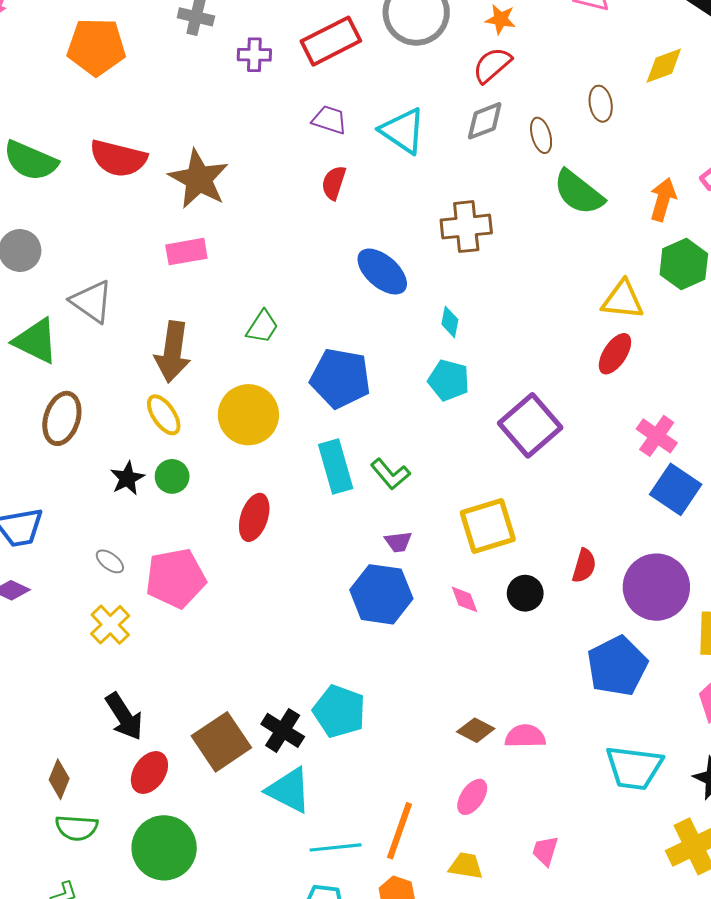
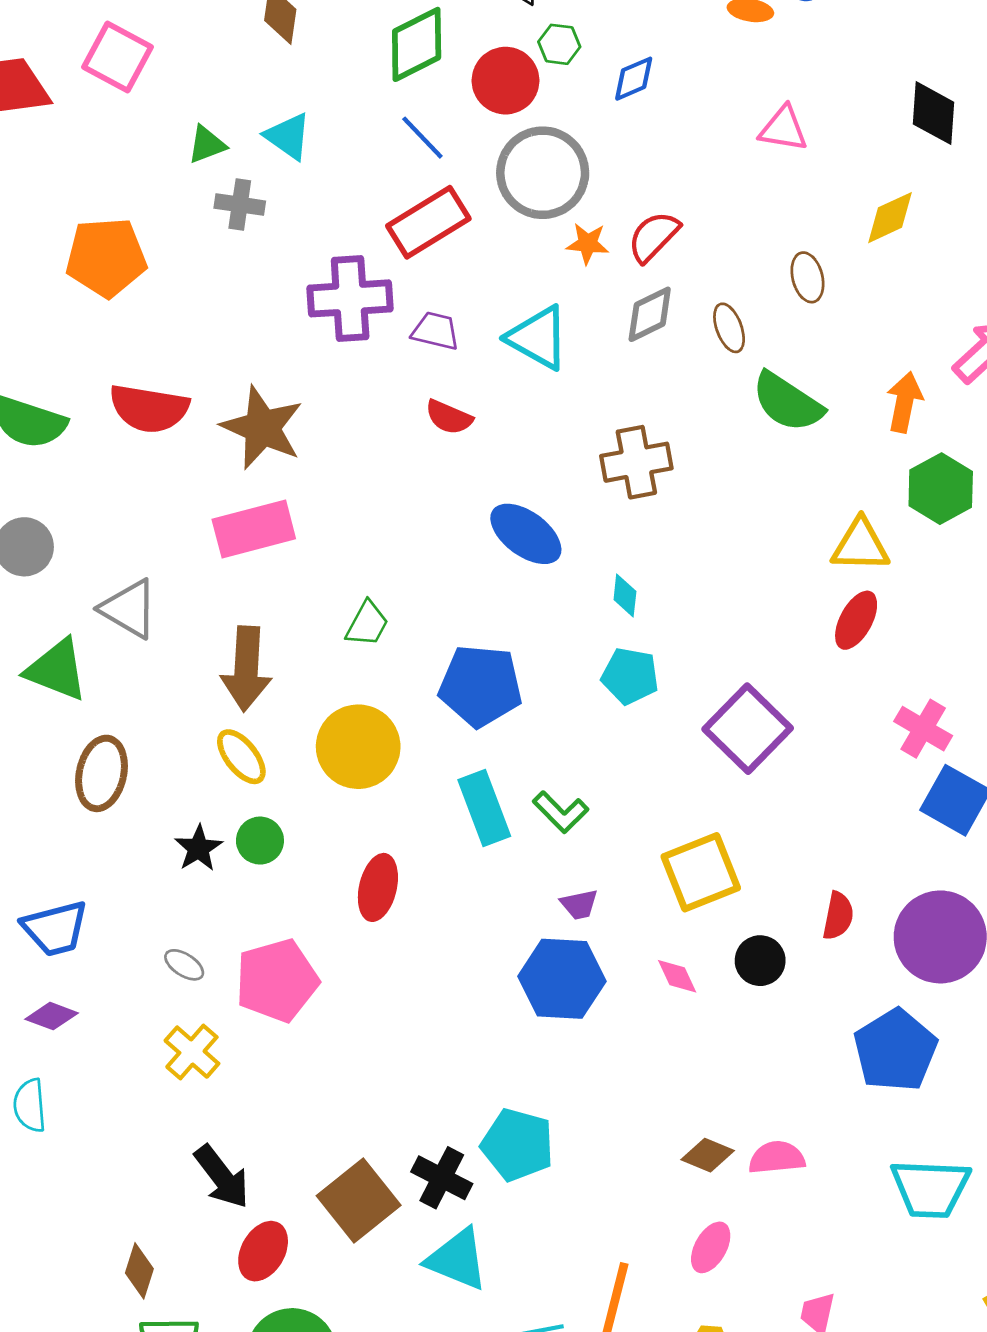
orange star: (501, 19) -> (588, 244), moved
purple cross: (254, 55) -> (350, 298), moved, size x1.8
red semicircle: (334, 183) -> (449, 417), turned -80
pink rectangle: (186, 252) -> (254, 529), size x1.4

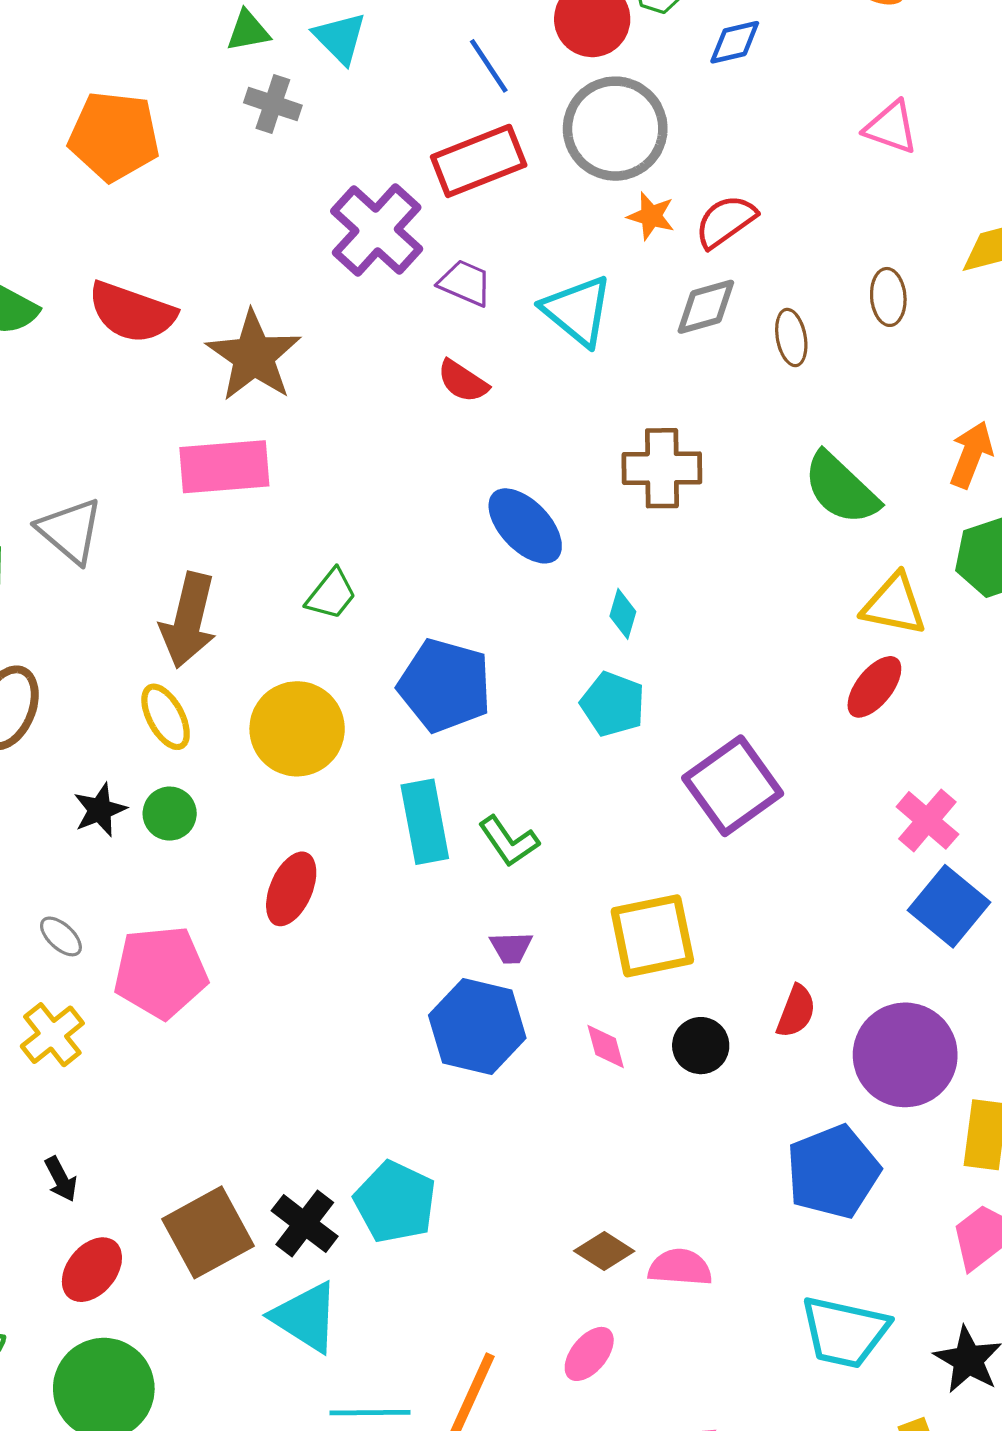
purple cross: (350, 298) -> (377, 230), turned 36
green semicircle: (787, 402) -> (841, 488), moved
black arrow: (222, 1177) -> (61, 1179), size x0.6

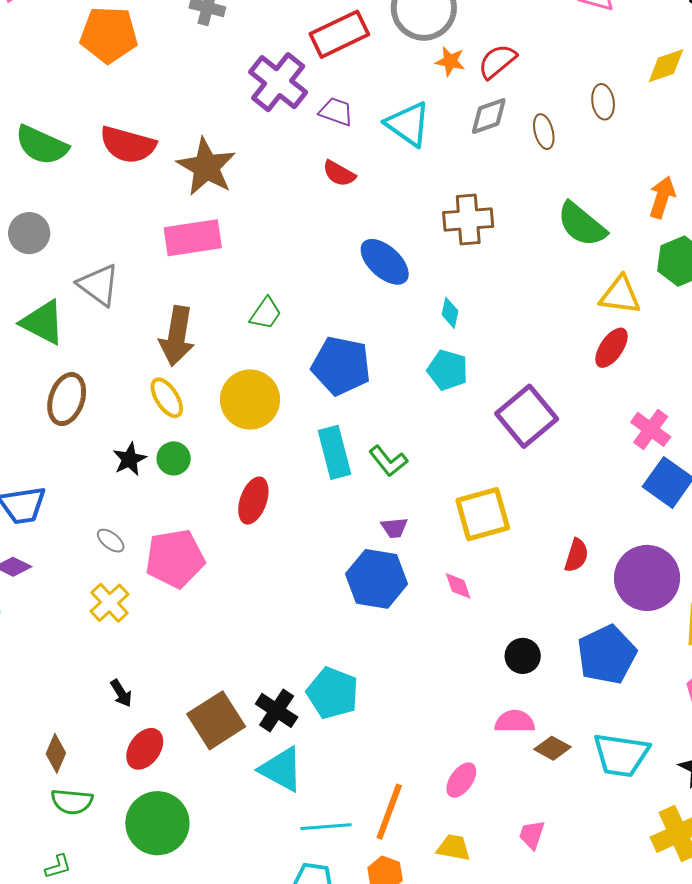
black circle: (701, 1046) -> (523, 656), moved
brown diamond: (604, 1251) -> (553, 748), moved

